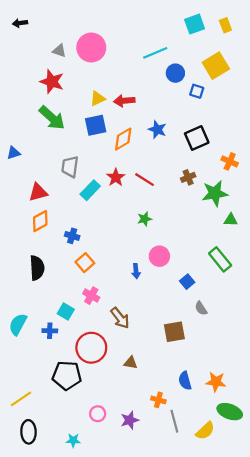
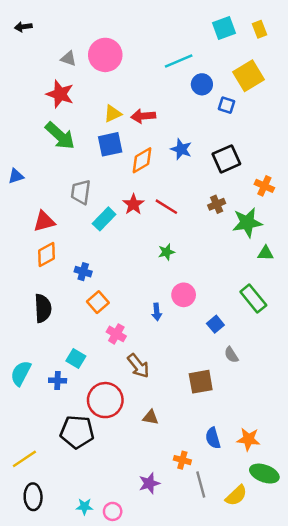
pink cross: (91, 296) -> (116, 334), moved
pink circle: (98, 414) -> (113, 511), moved

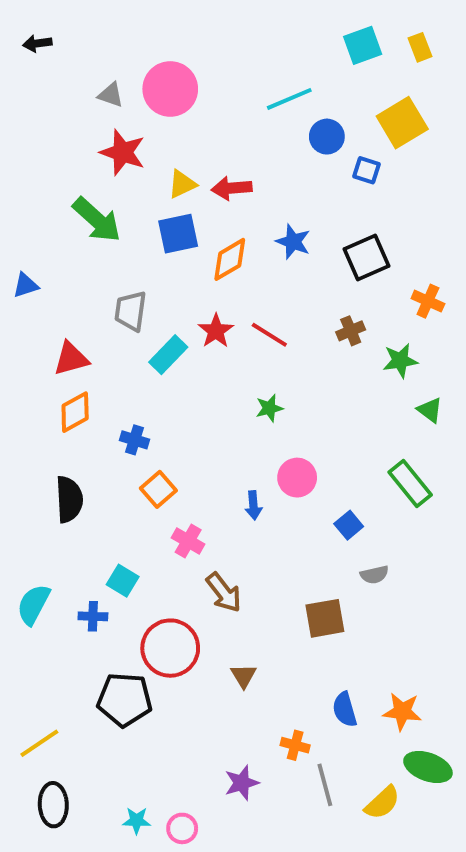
red star: (60, 94) -> (123, 152), moved
green star: (247, 223) -> (400, 361), size x0.7
green triangle: (266, 253) -> (430, 410), turned 35
gray semicircle: (231, 355) -> (374, 575), turned -70
brown triangle: (151, 417) -> (244, 676), turned 49

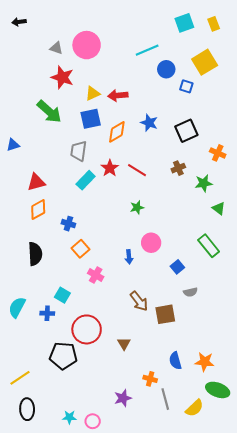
gray trapezoid: (131, 311) -> (79, 151), moved
brown arrow: (224, 593) -> (139, 301), moved

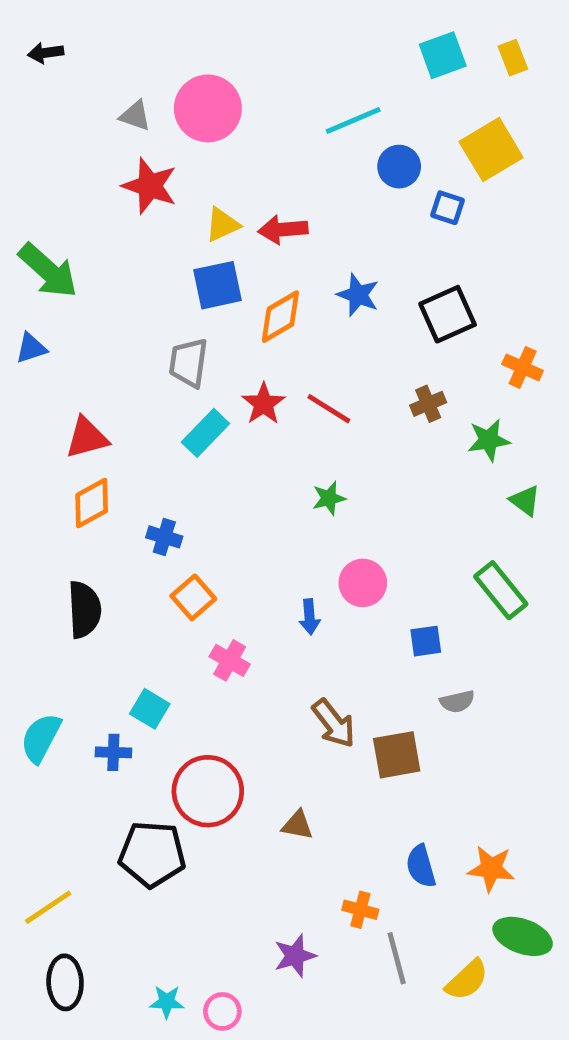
green arrow: (49, 112) -> (48, 271), moved
blue square: (177, 267) -> (426, 641), turned 32
brown triangle: (124, 344) -> (297, 825), turned -48

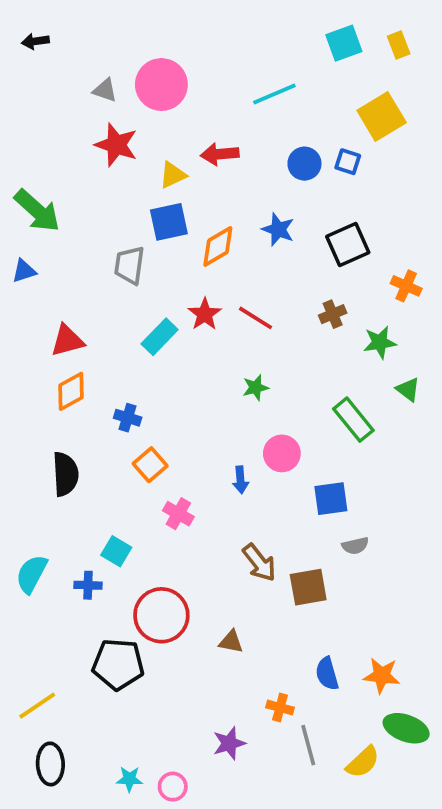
blue circle: (399, 167) -> (304, 164), moved
red arrow: (283, 229) -> (220, 154), moved
gray trapezoid: (188, 363) -> (129, 265), moved
green rectangle: (501, 590) -> (353, 420), moved
blue square: (426, 641) -> (331, 499), size x1.4

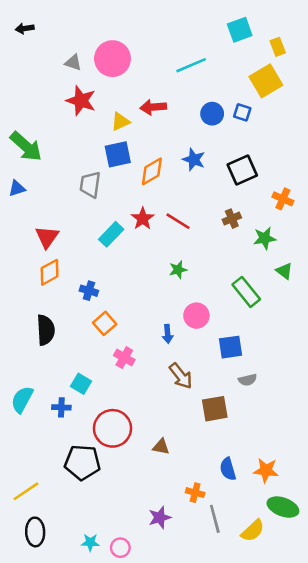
yellow rectangle: (399, 45) -> (278, 47), moved
red triangle: (67, 341) -> (47, 237), turned -40
brown arrow: (259, 563) -> (181, 376), moved

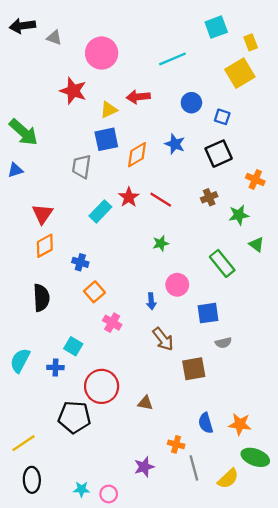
black arrow: (25, 28) -> (22, 26), size x1.5
gray triangle: (73, 63) -> (54, 38), moved
blue square: (242, 112) -> (222, 117), moved

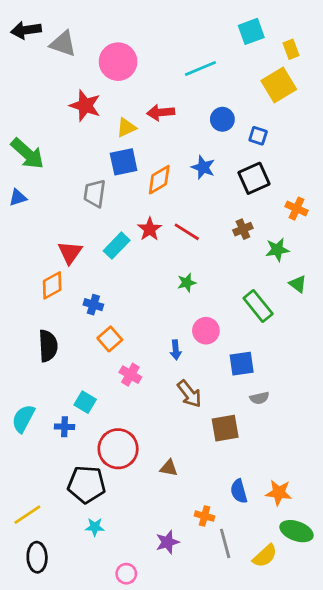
gray triangle: (54, 38) -> (63, 44), size x1.5
red triangle: (42, 214) -> (70, 252), moved
cyan star: (81, 489) -> (95, 527), moved

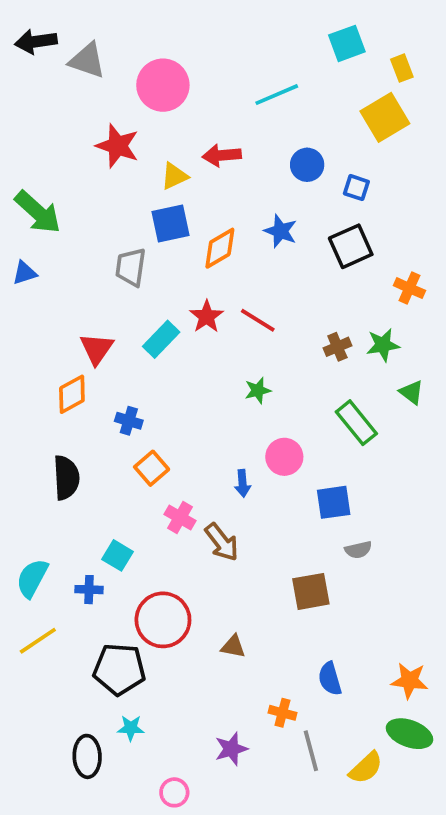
brown cross: (243, 229) -> (337, 347), moved
brown arrow: (189, 394) -> (222, 542), moved
orange star: (279, 493) -> (409, 681), moved
yellow line: (27, 515) -> (38, 641), moved
black ellipse: (37, 557) -> (87, 756), moved

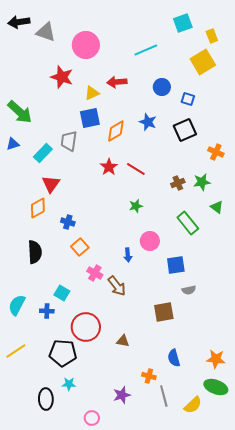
cyan rectangle: (161, 339) -> (43, 153), moved
yellow line: (38, 641) -> (16, 351), moved

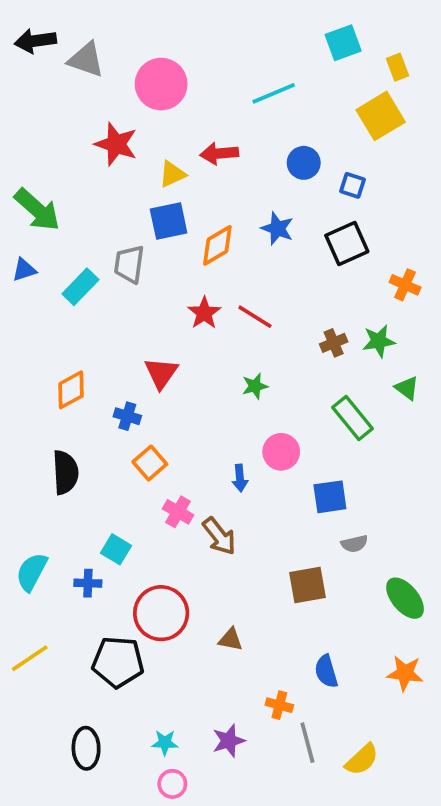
red triangle: (51, 184) -> (161, 373), moved
cyan star: (69, 384) -> (165, 743), moved
green ellipse: (216, 387) -> (405, 598), moved, turned 30

